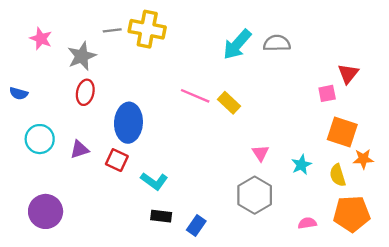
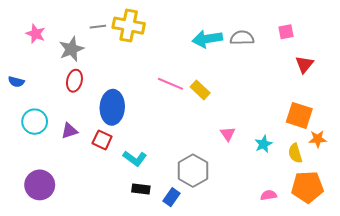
cyan arrow: (237, 44) -> (207, 39), turned 40
pink square: (327, 93) -> (286, 32), moved
gray hexagon: (255, 195) -> (193, 171), moved

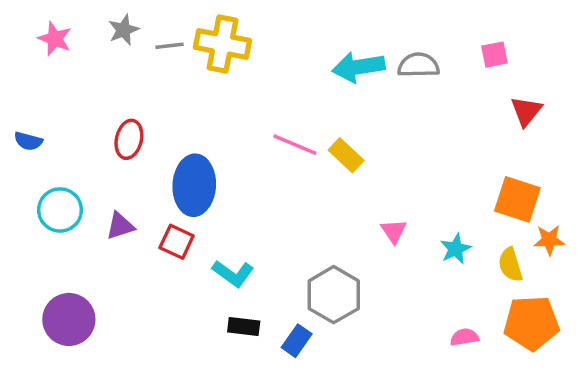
pink star: (36, 34) -> (55, 39), moved
gray star: (71, 49) -> (124, 30), moved, size x0.7

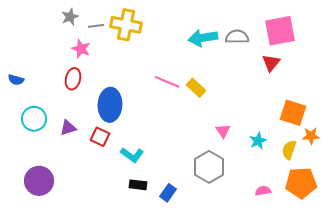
pink star: (55, 39) -> (81, 49), moved
pink square: (494, 55) -> (280, 31), size x2.0
red triangle: (526, 111) -> (271, 63), moved
yellow semicircle: (510, 265) -> (289, 150), turned 36
gray hexagon: (334, 295) -> (209, 167), moved

